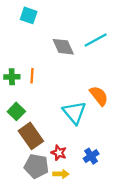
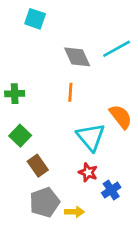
orange line: (32, 76) -> (70, 92), moved
brown rectangle: (31, 136) -> (38, 166), size x0.7
red star: (59, 153) -> (88, 172), moved
gray pentagon: (36, 166) -> (45, 202), turned -30

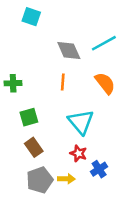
orange semicircle: (121, 117) -> (105, 83), moved
green square: (20, 136) -> (29, 117), moved, turned 30
yellow arrow: (74, 212) -> (66, 179), moved

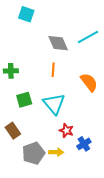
orange semicircle: (105, 83) -> (89, 82), moved
cyan triangle: (81, 122) -> (54, 104), moved
brown rectangle: (34, 147) -> (13, 131), moved

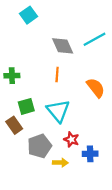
cyan square: (26, 14) -> (28, 15), turned 35
brown rectangle: (13, 131) -> (14, 125), moved
blue cross: (84, 144) -> (90, 154), turned 32
gray pentagon: (33, 153) -> (39, 146), moved

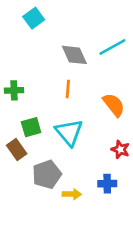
red star: (71, 139) -> (120, 149), moved

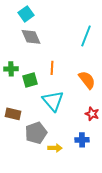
cyan line: (112, 47) -> (86, 36), turned -40
gray diamond: (74, 55) -> (31, 37), moved
green square: (31, 127) -> (30, 80), moved
brown rectangle: (17, 149) -> (13, 114), turned -42

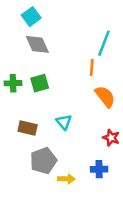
orange line: (52, 68) -> (92, 67), moved
green square: (30, 80) -> (40, 83), moved
cyan triangle: (53, 101) -> (64, 122), size x0.6
brown rectangle: (13, 114) -> (28, 128), moved

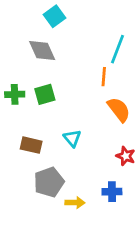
cyan square: (31, 17) -> (54, 16), moved

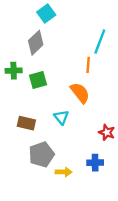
gray diamond: (42, 51) -> (36, 43), turned 70
green cross: (15, 94) -> (14, 71), moved
orange semicircle: (119, 109) -> (80, 93), moved

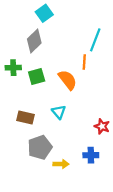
orange semicircle: (80, 93) -> (68, 80), moved

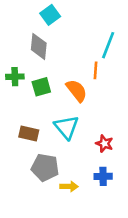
gray diamond: (34, 41) -> (39, 46), turned -40
cyan triangle: (59, 112) -> (67, 127), size x1.5
red star: (102, 126) -> (104, 144), moved
gray pentagon: (40, 147) -> (45, 168), turned 30

